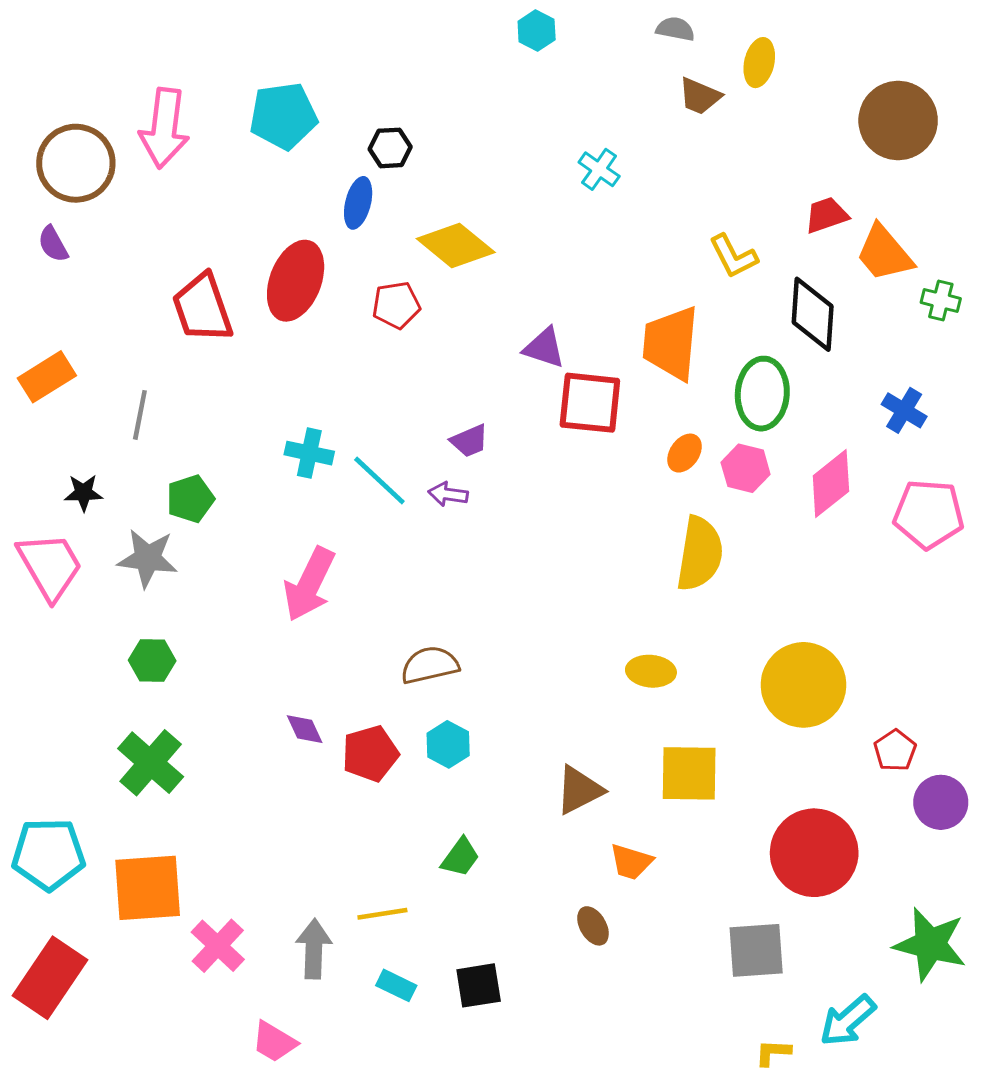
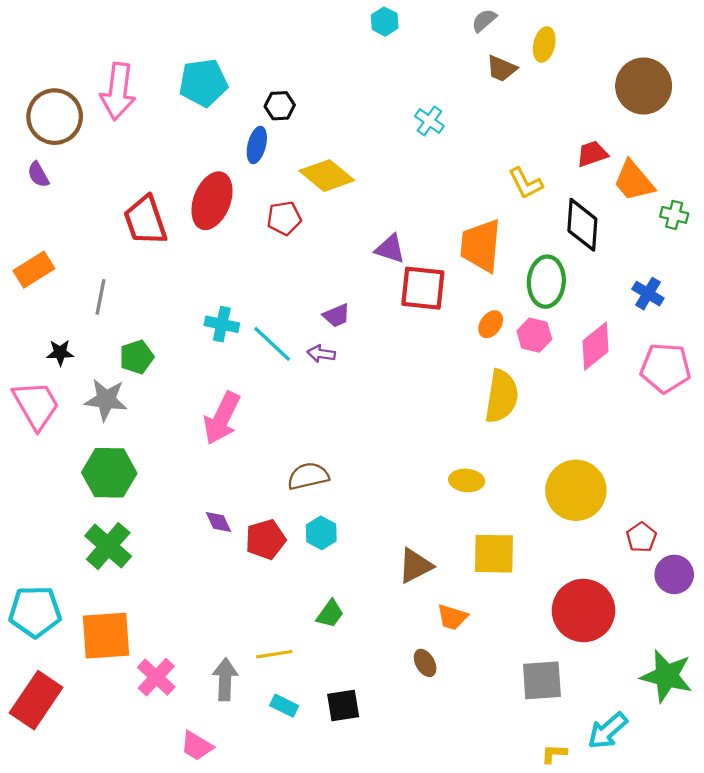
gray semicircle: (675, 29) -> (484, 20), turned -52
green hexagon: (152, 660) -> (109, 473), size x1.6

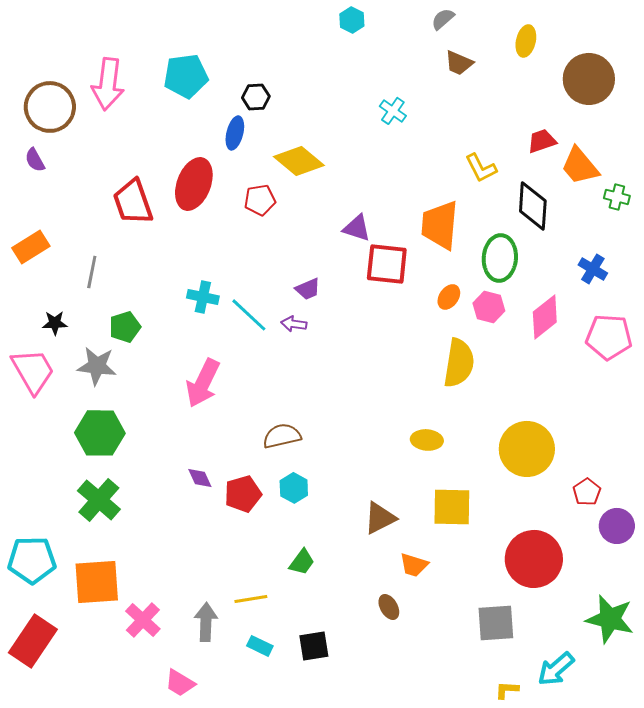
yellow ellipse: (544, 44) -> (526, 41), moved

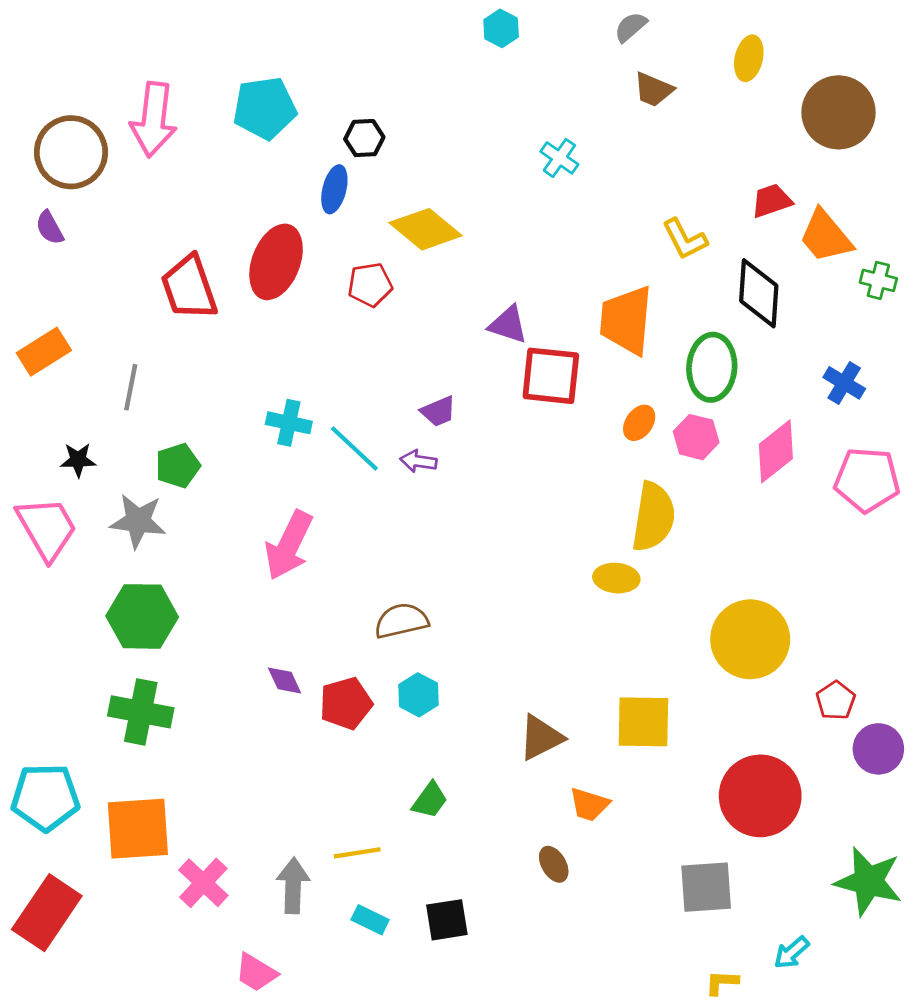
yellow ellipse: (427, 440) -> (616, 578), moved
green cross: (99, 500) -> (141, 712), turned -30
cyan arrow: (556, 669) -> (792, 953), size x0.7

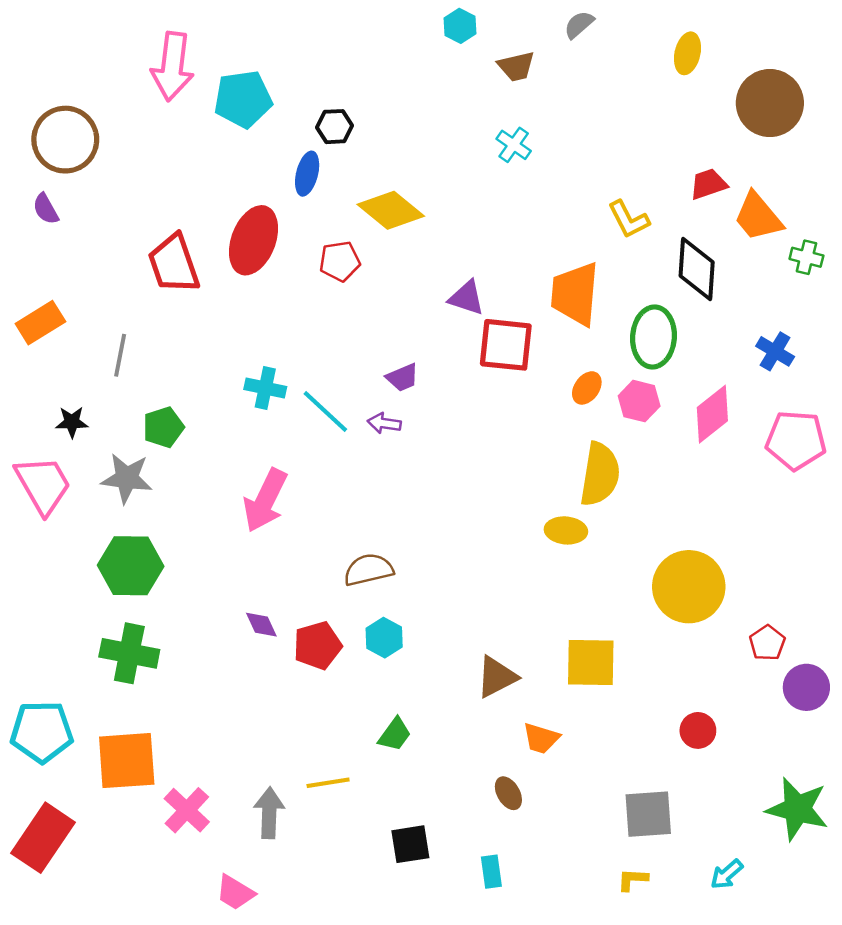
brown trapezoid: (653, 90) -> (516, 66), moved, turned -36
pink arrow: (154, 120) -> (172, 66), moved
red circle: (760, 796) -> (698, 730), size x0.5
cyan rectangle: (370, 920) -> (491, 872), moved, turned 56
yellow L-shape: (722, 982) -> (633, 879), moved

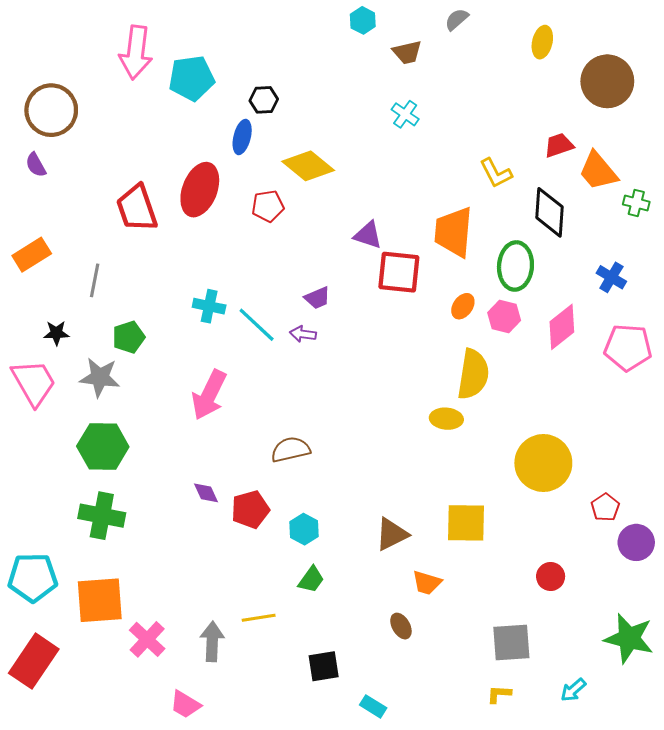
cyan hexagon: (384, 638) -> (304, 529), moved
cyan rectangle: (491, 872) -> (373, 706), moved, turned -50

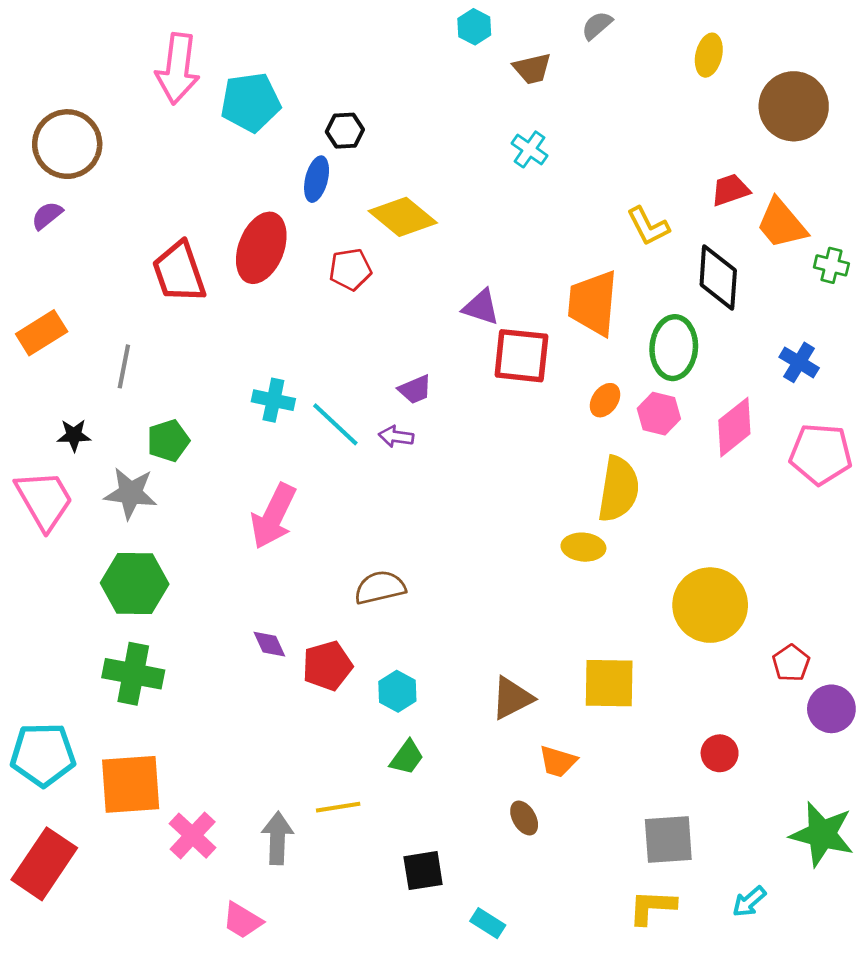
purple semicircle: (36, 165) -> (47, 215), turned 80
yellow L-shape: (499, 694) -> (652, 907), size x1.5

